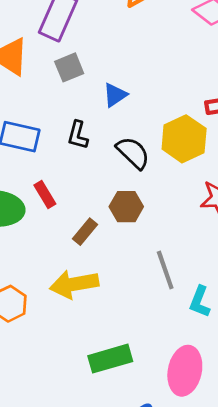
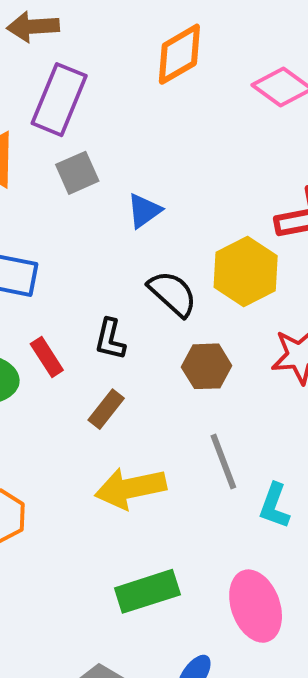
black L-shape: (78, 135) -> (110, 339), moved
brown hexagon: (126, 207) -> (207, 366), moved
yellow arrow: (74, 284) -> (130, 488), moved
pink ellipse: (185, 371) -> (256, 606), turned -30

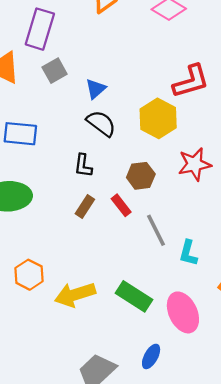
black semicircle: (173, 294) -> (101, 123), moved
red rectangle: (47, 357) -> (121, 205), moved
yellow arrow: (130, 488) -> (75, 295), moved
green rectangle: (147, 591) -> (134, 296), moved, turned 56

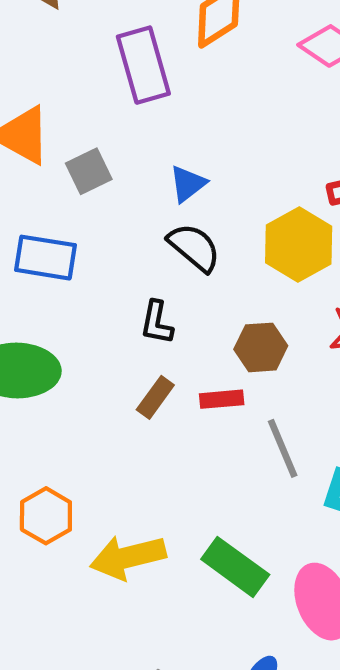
purple rectangle: (40, 29) -> (143, 65), moved, turned -36
gray square: (55, 71) -> (89, 171), moved
red rectangle: (121, 205) -> (222, 399), turned -60

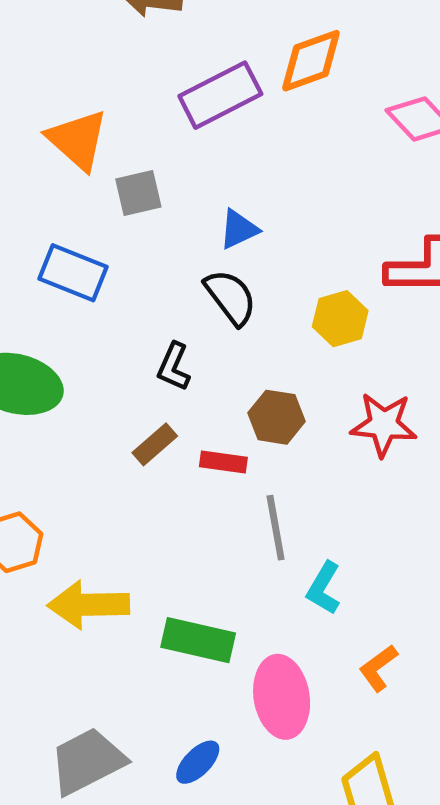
purple rectangle: (143, 65) -> (220, 95), turned 66
yellow hexagon: (299, 245) -> (340, 319), size x0.7
green rectangle: (235, 567) -> (198, 640), turned -36

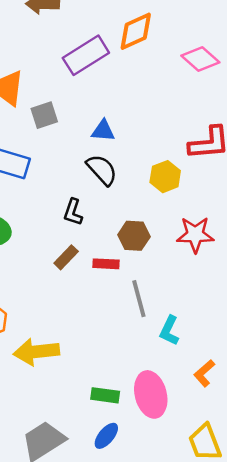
blue triangle: (239, 229) -> (103, 131), turned 35
green rectangle: (198, 640) -> (105, 395), moved, size x0.7

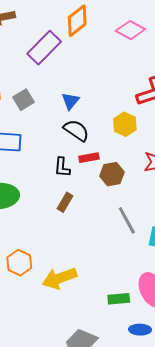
blue triangle: (103, 131) -> (70, 101), turned -42
red rectangle: (106, 264) -> (89, 158), moved
blue ellipse: (106, 436) -> (140, 330), moved, turned 65

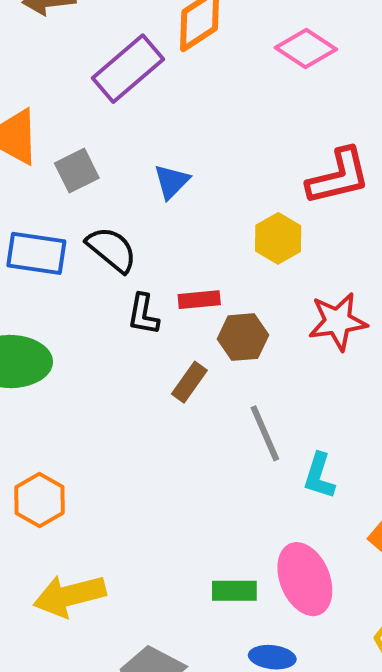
black semicircle: (76, 130) -> (112, 249), moved
brown rectangle: (65, 202) -> (189, 382), moved
yellow arrow: (59, 278) -> (69, 596), moved

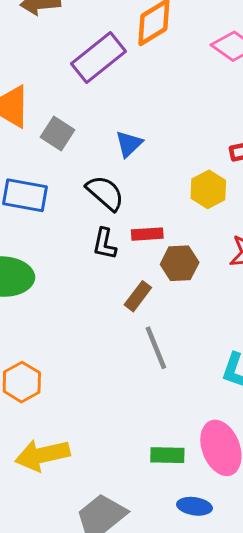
gray square: (77, 171) -> (57, 134), turned -32
black semicircle: (112, 249) -> (105, 193), moved
gray line: (265, 433) -> (156, 348), moved

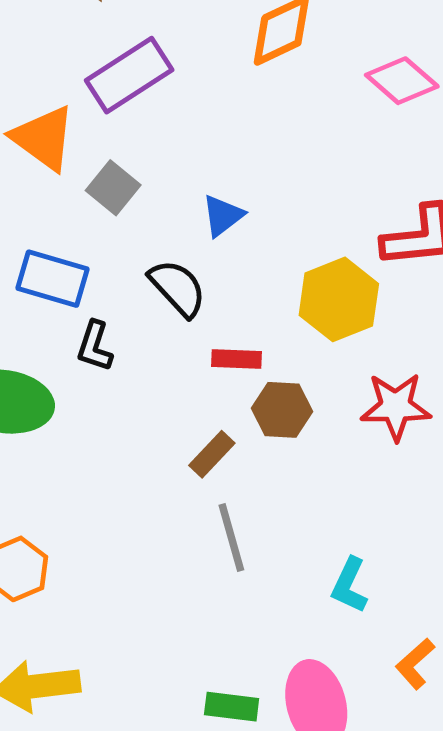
purple rectangle: (98, 57) -> (129, 75), moved
yellow hexagon: (208, 189) -> (339, 299), size x1.4
black L-shape: (105, 244) -> (95, 346), moved

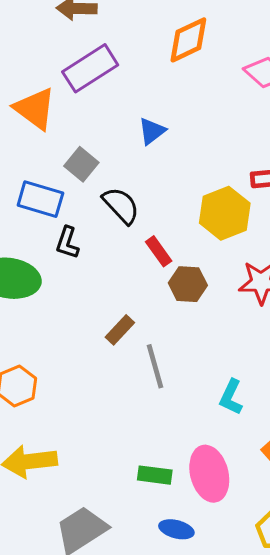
gray square: (113, 188) -> (81, 164), moved
blue triangle: (223, 216) -> (152, 131), moved
red rectangle: (236, 359) -> (159, 251), turned 52
brown rectangle: (212, 454) -> (120, 330), moved

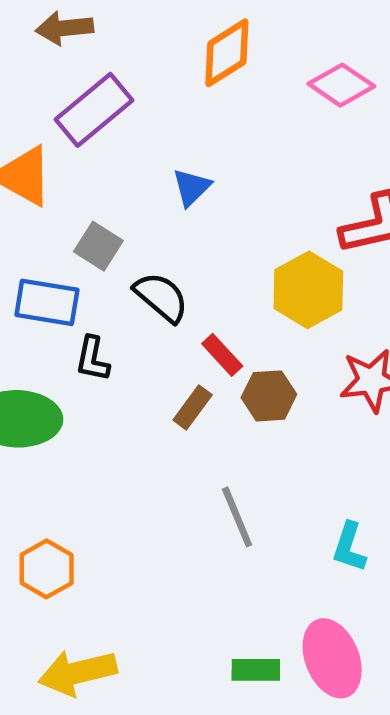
brown rectangle: (120, 330) -> (193, 407), moved

